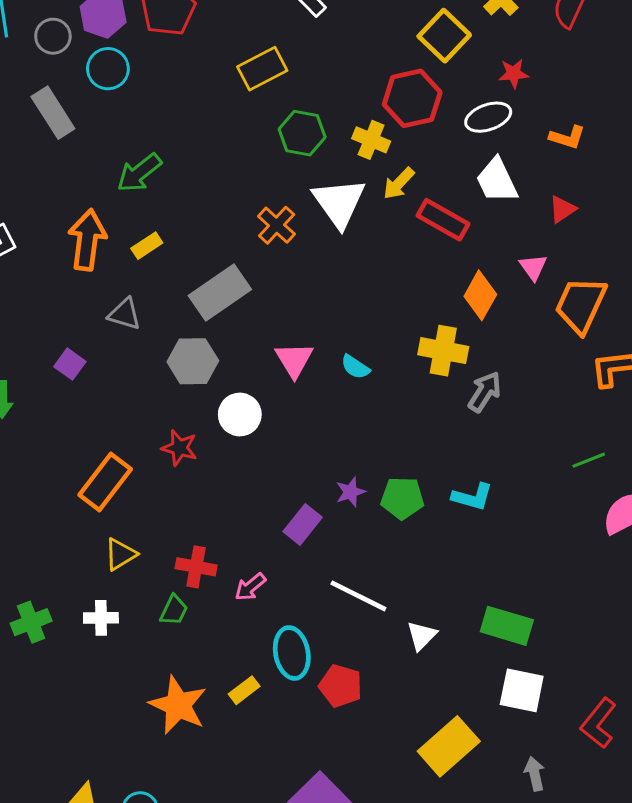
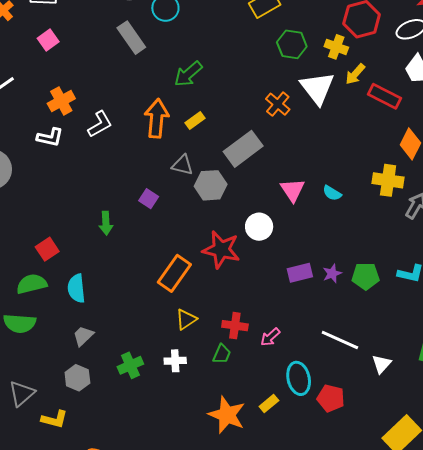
gray hexagon: (193, 361) -> (211, 185), moved
red star: (179, 448) -> (221, 250), size x1.6
purple rectangle: (303, 524) -> (300, 273), moved, turned 40

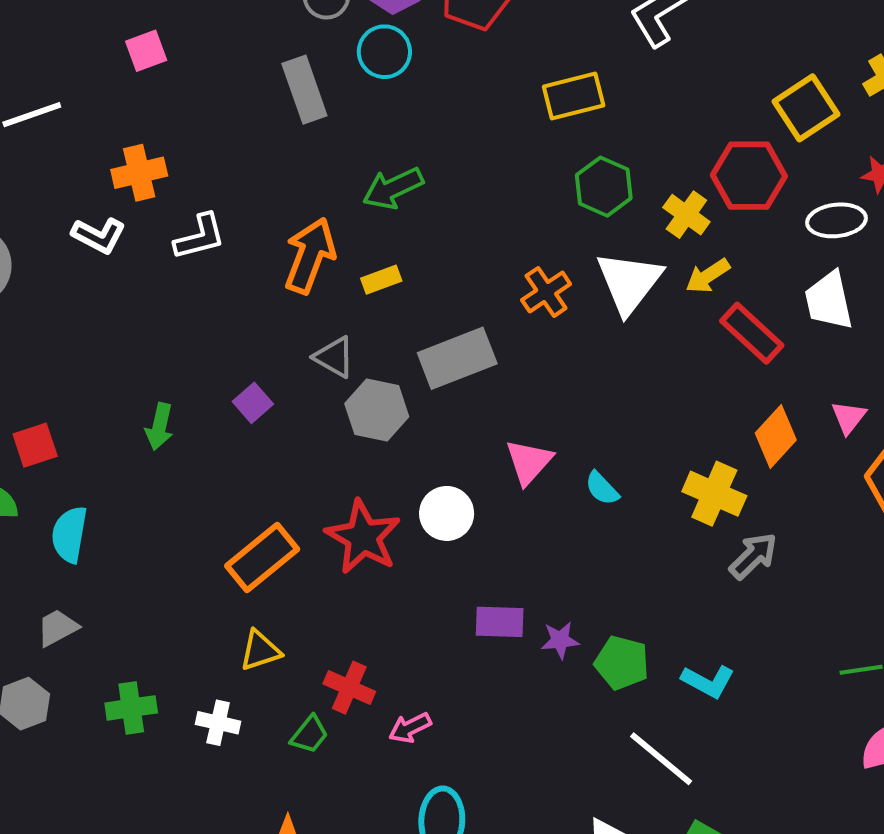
white line: (340, 340) -> (661, 759), moved

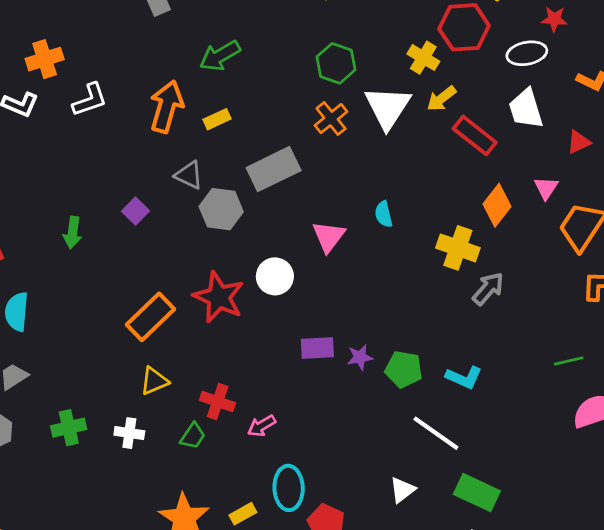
green hexagon: (604, 187) -> (336, 63), moved
cyan semicircle: (602, 488) -> (384, 214), moved, turned 35

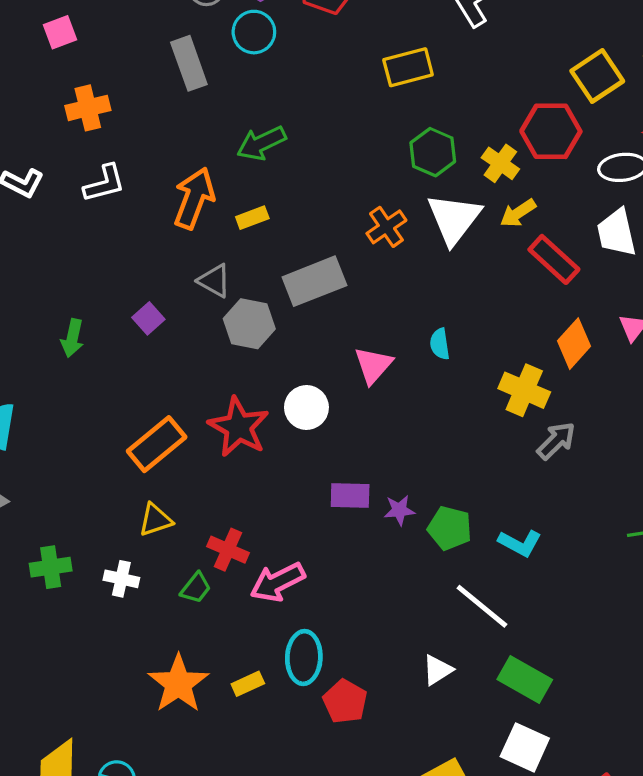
orange cross: (45, 59) -> (88, 108), moved
green hexagon: (336, 63) -> (433, 152), moved
pink arrow: (262, 426) -> (278, 582), size x1.6

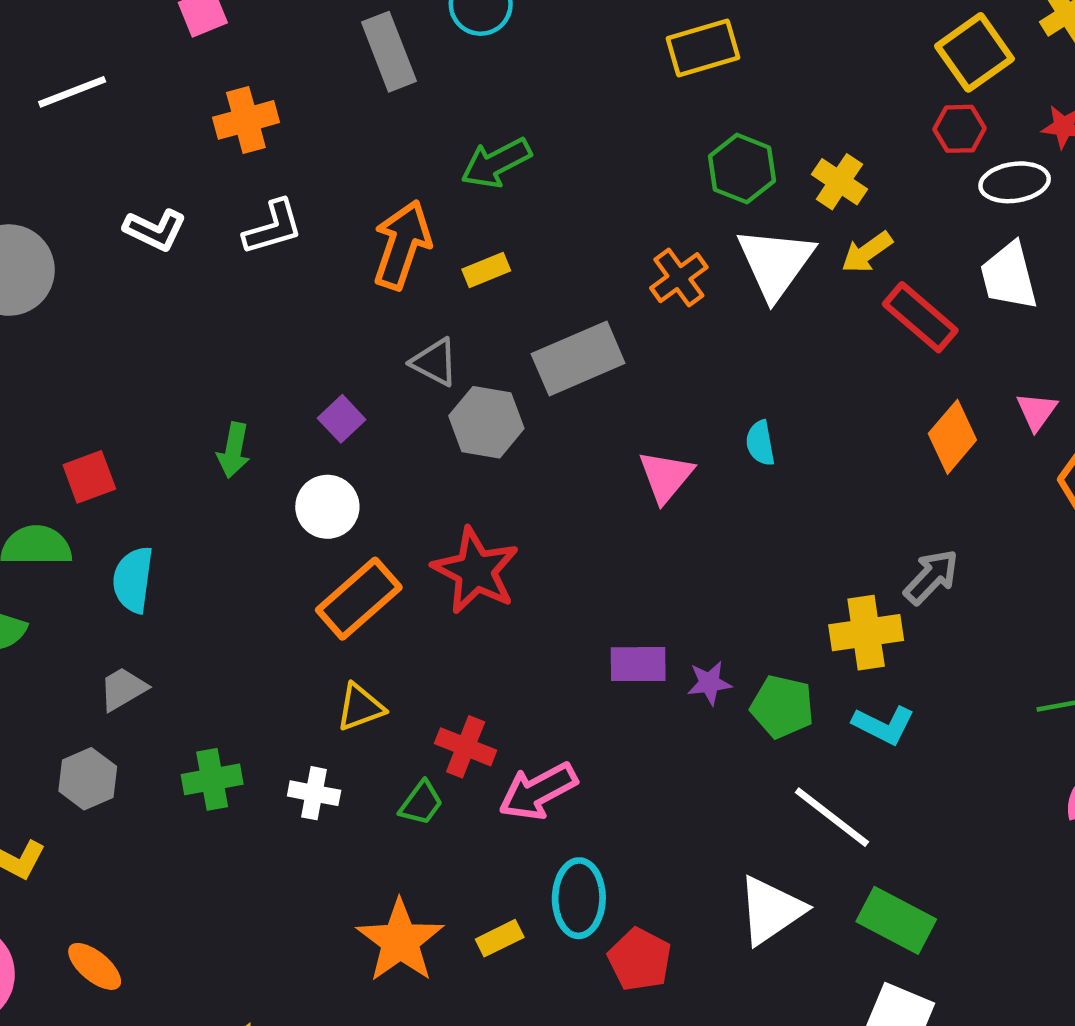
red hexagon: (551, 131) -> (960, 129), moved, size x0.6
yellow cross: (524, 390) -> (866, 633), moved, turned -30
white circle: (306, 407) -> (327, 507), moved
white triangle: (438, 670) -> (771, 910), size x1.6

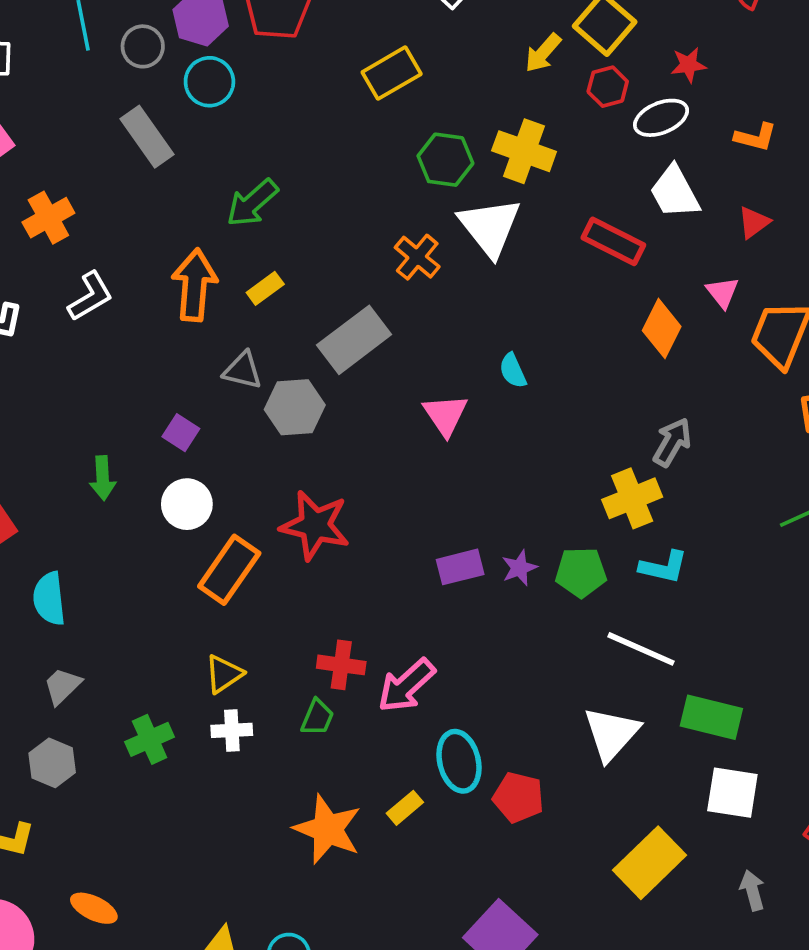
yellow cross: (839, 182) -> (524, 151), size x1.4
yellow arrow: (867, 252) -> (543, 53), moved
yellow triangle: (360, 707) -> (224, 674), moved

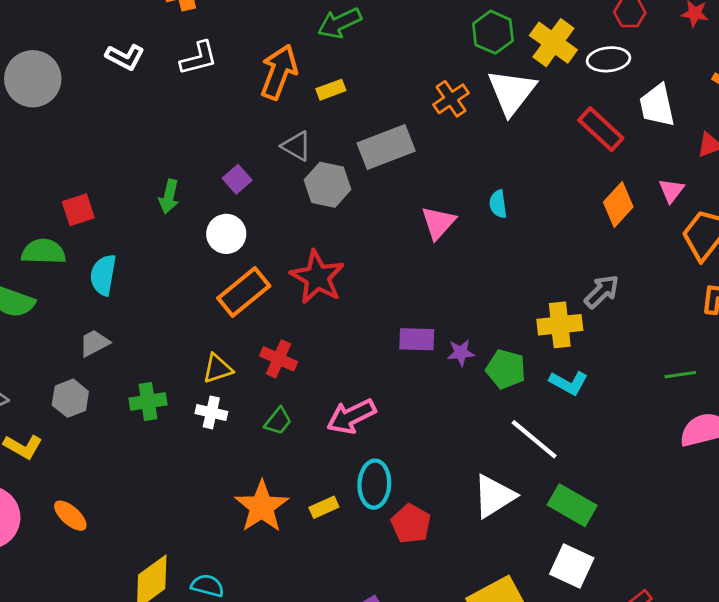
white ellipse: (661, 118) -> (609, 59), moved
red cross: (341, 665) -> (279, 359), moved

